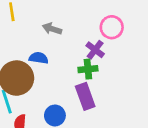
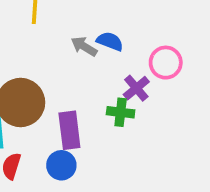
blue semicircle: (39, 58) -> (110, 41), moved
purple rectangle: (85, 96) -> (69, 130), moved

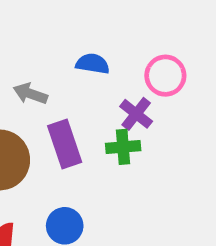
gray arrow: (84, 46) -> (30, 94), moved
purple rectangle: (69, 130) -> (65, 144), moved

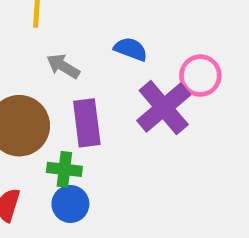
purple cross: (136, 114) -> (164, 108), size x1.6
green cross: (123, 147) -> (64, 169), moved

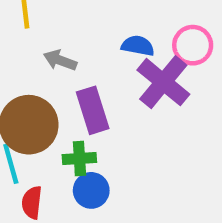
blue semicircle: (131, 49) -> (138, 46), moved

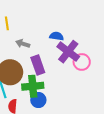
pink circle: (193, 45) -> (82, 62), moved
green cross: (79, 158) -> (33, 86), size x1.5

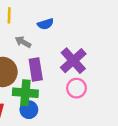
blue semicircle: (56, 36) -> (45, 24), moved, turned 144
pink circle: (82, 62) -> (76, 88), moved

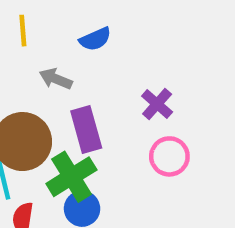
purple cross: (73, 61) -> (157, 104), size x0.6
green cross: (25, 93) -> (71, 177), turned -30

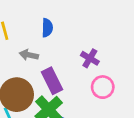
blue semicircle: (95, 39) -> (47, 28), turned -54

